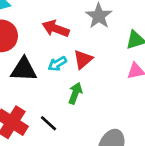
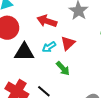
green arrow: (75, 93) -> (63, 68), turned 119

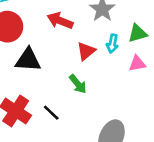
cyan arrow: (49, 47) -> (112, 44), moved, turned -48

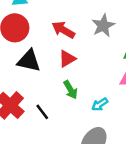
cyan arrow: (112, 44) -> (100, 104), moved, turned 35
red triangle: (86, 51) -> (67, 59), moved

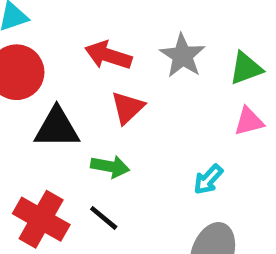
gray star: (103, 26) -> (182, 56), moved
green arrow: (70, 90) -> (110, 167), moved, turned -36

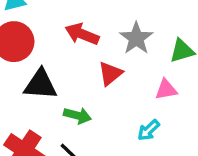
red triangle: (128, 108) -> (110, 74), moved
pink triangle: (249, 121) -> (166, 90), moved

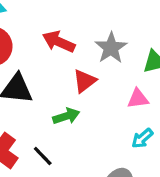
green arrow: (77, 116) -> (66, 116), moved, turned -35
cyan arrow: (149, 130) -> (142, 138), moved

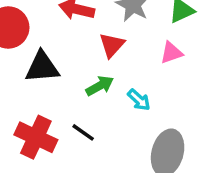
cyan arrow: (142, 138) -> (139, 100), moved, turned -85

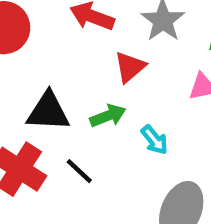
black triangle: (42, 67) -> (48, 112), moved

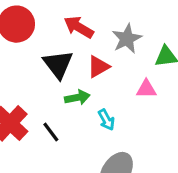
black triangle: (48, 112) -> (58, 64), moved, turned 40

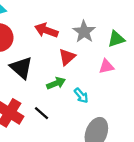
black triangle: (58, 64) -> (21, 68), moved

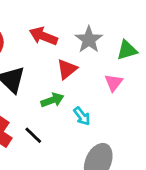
pink triangle: (106, 66) -> (114, 83), turned -42

